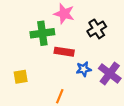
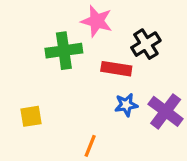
red rectangle: (64, 52) -> (116, 69), moved

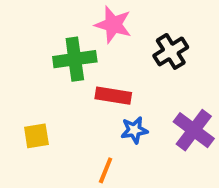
red rectangle: (116, 69) -> (113, 96), moved
blue star: (126, 105) -> (134, 130), moved

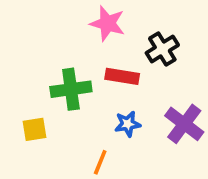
green cross: (75, 59) -> (71, 89), moved
red rectangle: (113, 96) -> (122, 76), moved

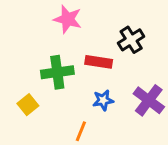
pink star: (108, 23) -> (68, 19), moved
yellow square: (34, 129) -> (28, 105), turned -30

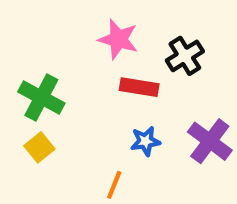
pink star: (68, 19) -> (118, 39), moved
green cross: (57, 72) -> (41, 97), moved, turned 36

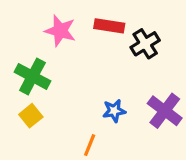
pink star: (118, 39) -> (60, 31), moved
red rectangle: (139, 87) -> (109, 26), moved

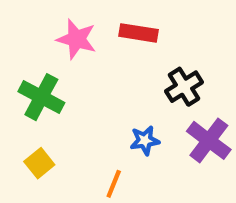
black cross: (145, 44) -> (184, 87), moved
yellow square: (31, 116) -> (39, 163), moved

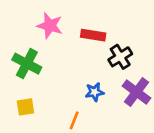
red rectangle: (139, 33) -> (93, 35), moved
yellow square: (39, 163) -> (25, 107), turned 30

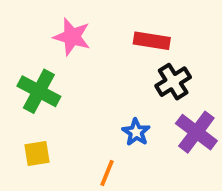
red rectangle: (93, 35) -> (152, 41), moved
blue star: (94, 92) -> (136, 132), turned -30

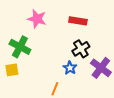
black cross: (173, 82) -> (81, 49), moved
yellow square: (37, 154) -> (12, 70), moved

